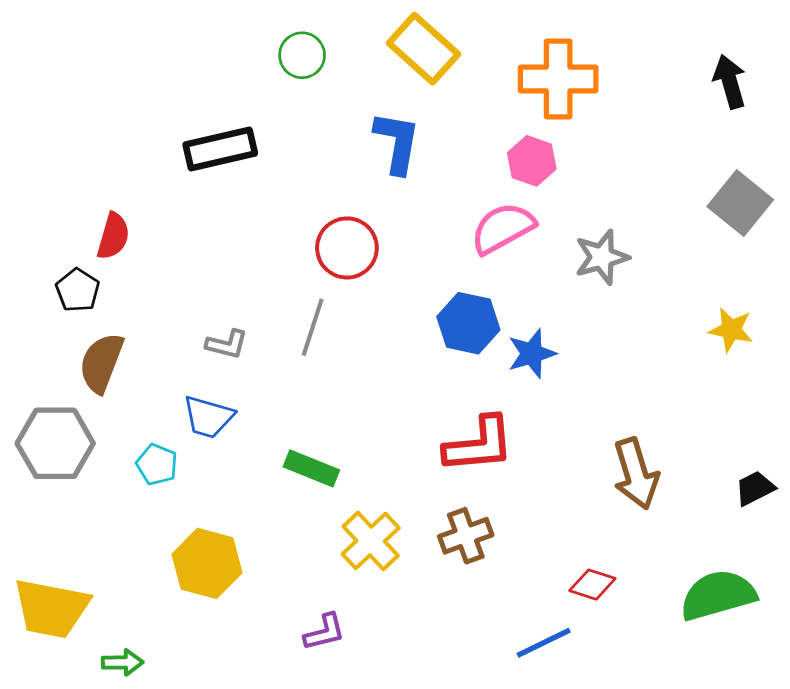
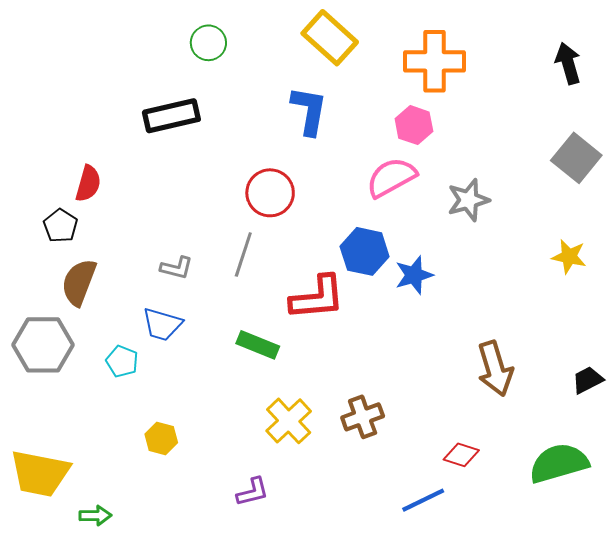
green circle: (302, 55) -> (208, 43), moved
red L-shape: (479, 445) -> (317, 298), moved
green rectangle: (311, 468) -> (258, 345), moved
yellow hexagon: (207, 563) -> (161, 438), size x0.6

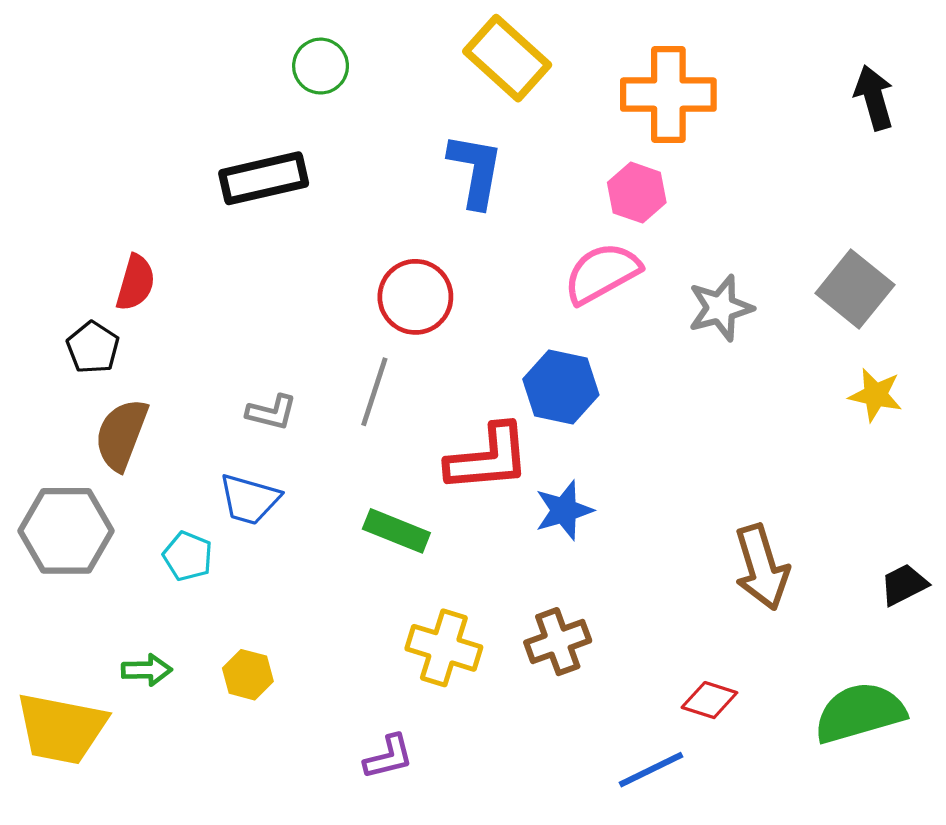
gray square: (576, 158) -> (855, 289), moved
blue star: (414, 275) -> (564, 510), moved
yellow cross: (289, 421) -> (444, 648), turned -30
green arrow: (95, 516) -> (147, 670), moved

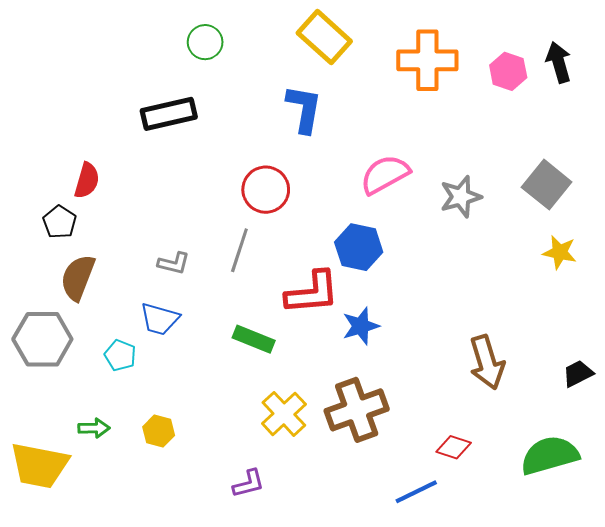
pink hexagon: (637, 193) -> (508, 71), moved
brown cross: (558, 642) -> (357, 410), size x1.5
yellow cross: (444, 648) -> (284, 414), turned 30

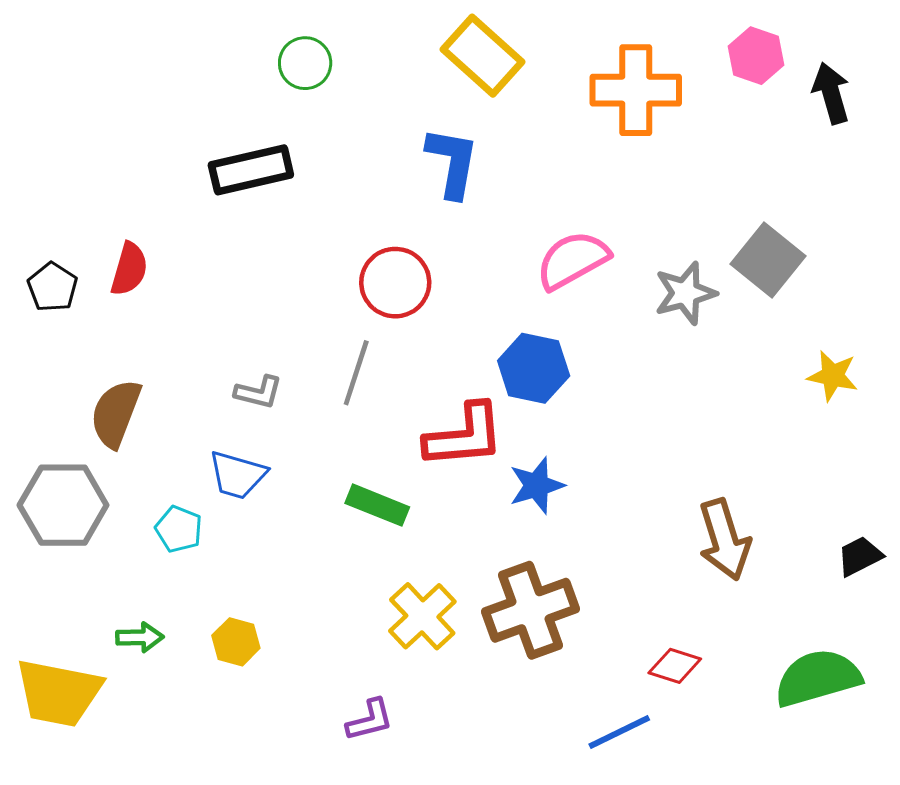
pink hexagon: (508, 71) -> (756, 56), moved
gray square: (547, 185) -> (768, 260), moved
black pentagon: (60, 222) -> (53, 287), moved

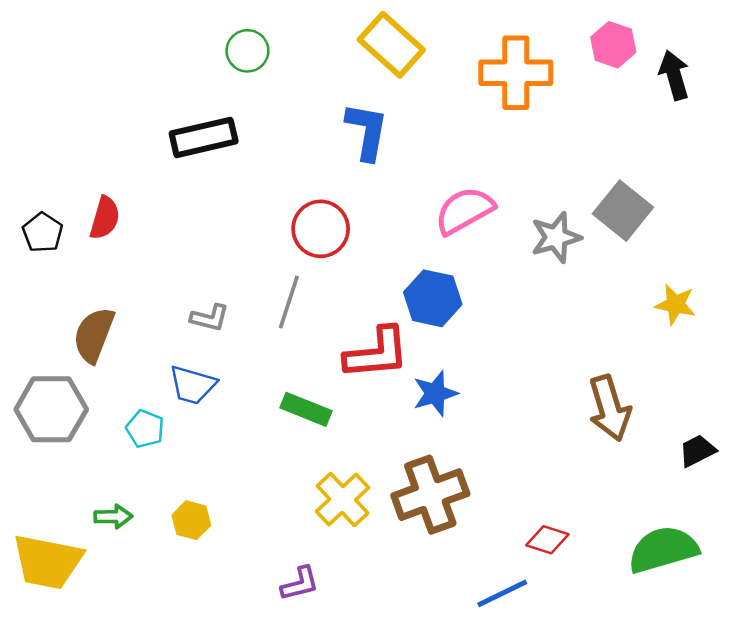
brown arrow: (724, 540) -> (610, 408), moved

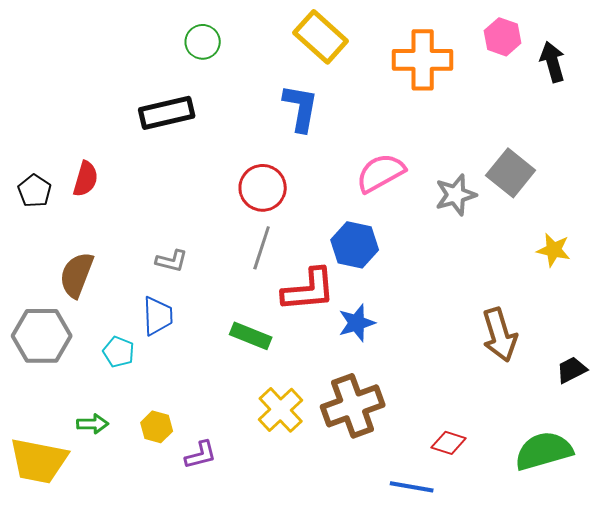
gray line: (289, 302) -> (262, 248), moved
blue trapezoid: (193, 385) -> (158, 316), turned -108
purple L-shape: (300, 584) -> (201, 455), moved
blue line: (502, 593) -> (412, 487), turned 36

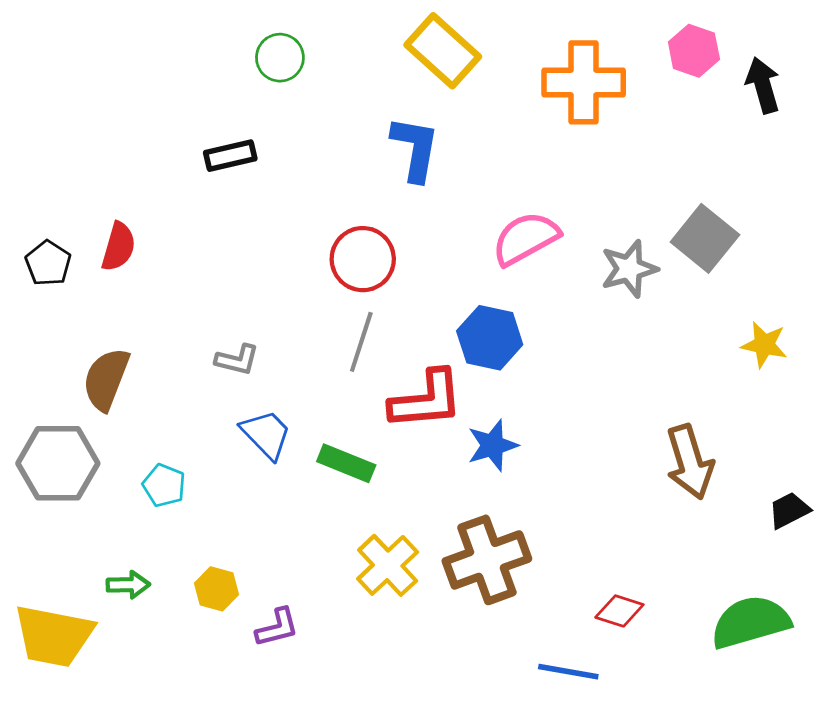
black rectangle: (167, 113) -> (230, 156), size x0.7
blue trapezoid: (158, 316) -> (266, 434), moved, turned -42

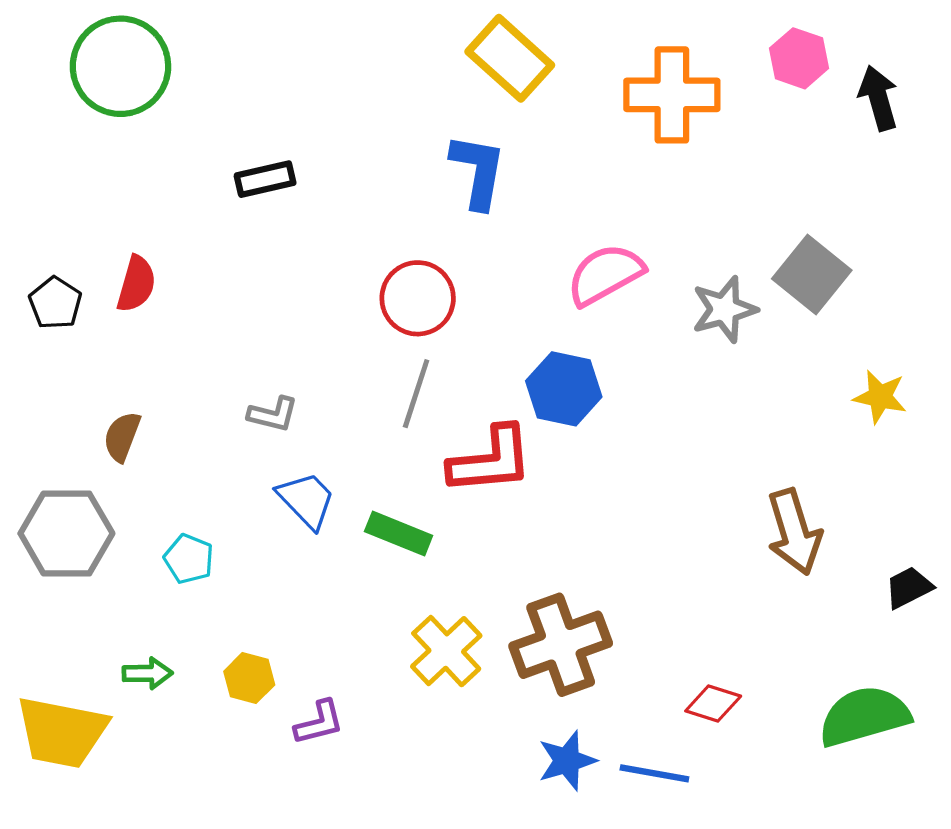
green circle: (280, 58) -> (120, 66), moved, size x1.8
brown semicircle: (106, 379) -> (122, 437), size x0.7
blue star: (492, 445) -> (567, 761), moved

